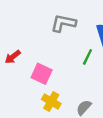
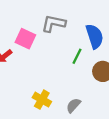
pink square: (42, 74) -> (25, 39), moved

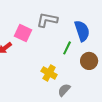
yellow cross: (42, 100) -> (49, 73), moved

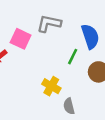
gray semicircle: (64, 90) -> (69, 106), turned -56

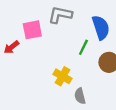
pink square: (21, 39) -> (32, 30), turned -36

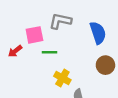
green line: (83, 47) -> (50, 52), moved, turned 64

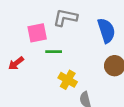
red arrow: (15, 51) -> (16, 63), moved

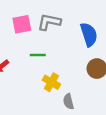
pink square: (37, 33) -> (22, 24), moved

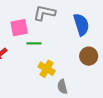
pink square: (22, 24) -> (19, 28), moved

